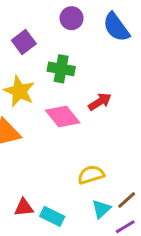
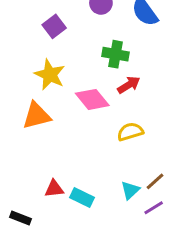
green cross: (61, 69) -> (116, 54), moved
yellow semicircle: (91, 175) -> (130, 132), moved

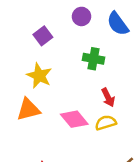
red arrow: (129, 85) -> (108, 97), moved, turned 96
pink diamond: (92, 99) -> (74, 119), moved

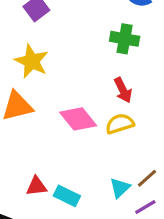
green cross: (94, 59) -> (125, 39), moved

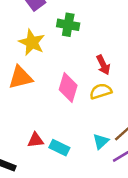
green cross: (125, 39) -> (68, 25), moved
pink diamond: (78, 119) -> (68, 87), turned 56

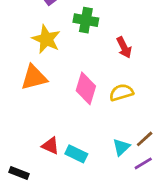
red arrow: (103, 65) -> (124, 47), moved
red triangle: (36, 140) -> (50, 146), turned 30

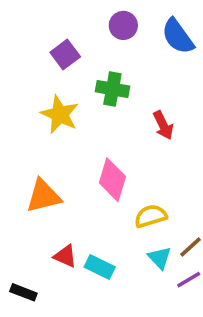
orange triangle: (34, 77) -> (43, 196), moved
yellow semicircle: (121, 92) -> (151, 216), moved
cyan triangle: (121, 147) -> (160, 258), turned -30

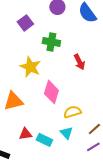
yellow star: (60, 114) -> (30, 67), moved
red triangle: (65, 256) -> (25, 134), turned -32
cyan triangle: (160, 258) -> (66, 133), moved

